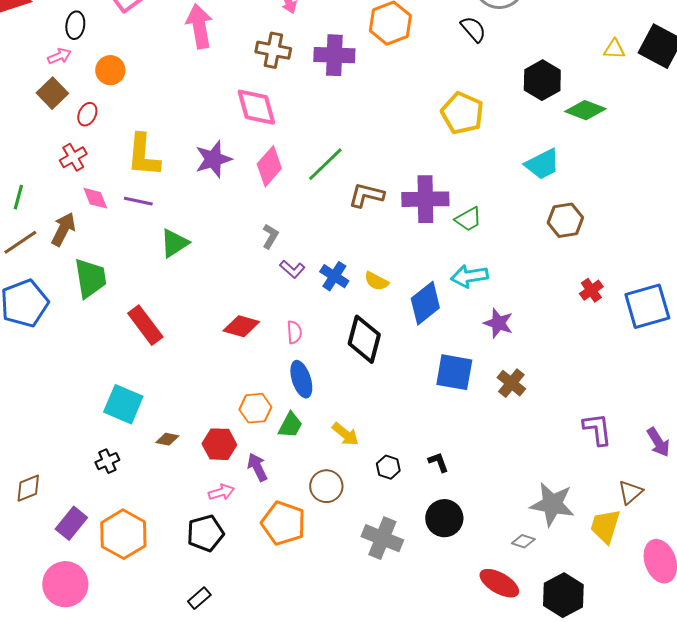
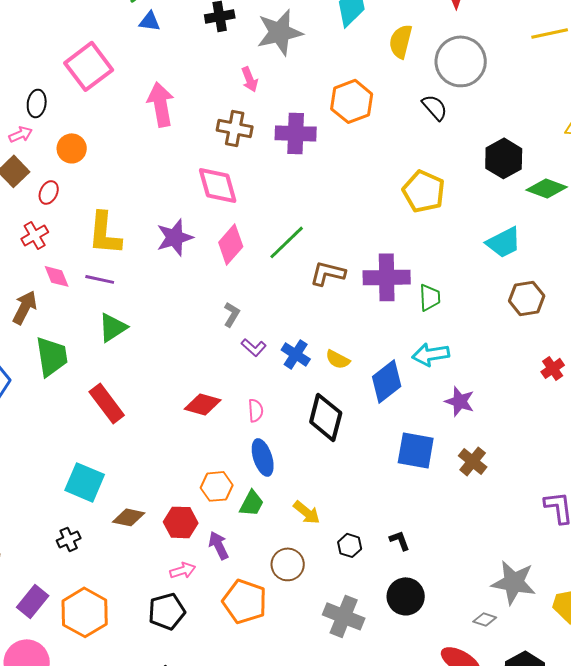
green trapezoid: (468, 219) -> (430, 297), turned -64
green triangle: (174, 243) -> (113, 327), moved
brown diamond: (167, 439) -> (129, 517), size x1.4

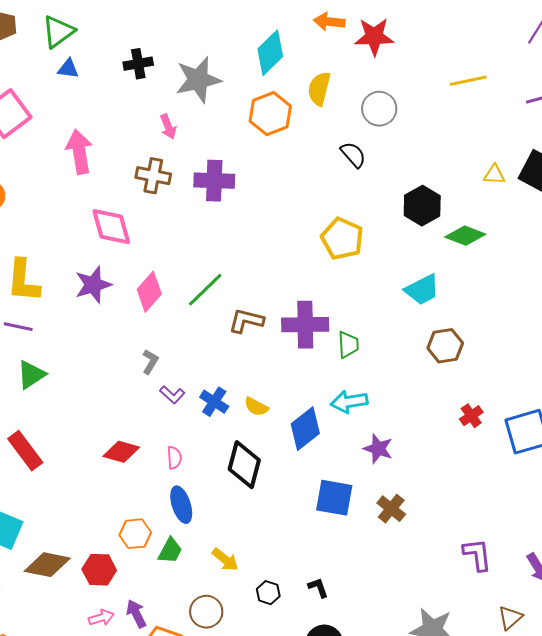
gray circle: (461, 61) -> (379, 109), size x0.7
orange hexagon: (352, 101) -> (270, 114), moved
pink diamond: (218, 185) -> (111, 227), moved
brown diamond: (129, 517) -> (47, 565), size x1.4
purple arrow: (219, 545) -> (136, 614), moved

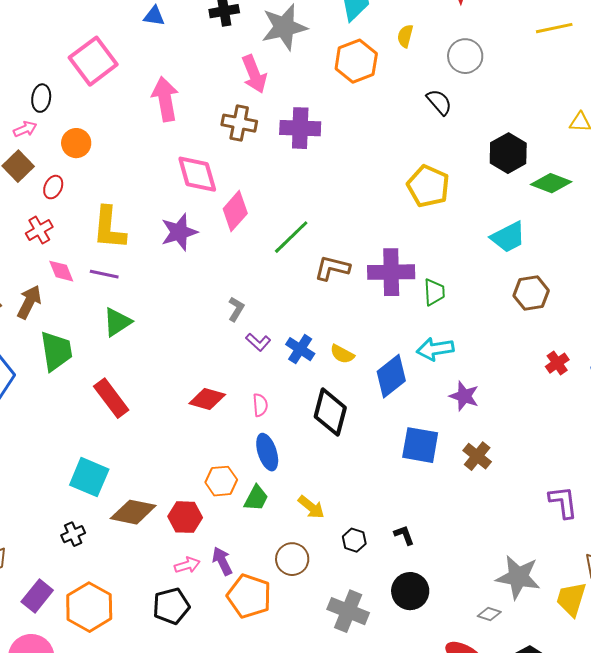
yellow semicircle: (319, 89) -> (405, 36), size x0.7
pink arrow: (168, 127) -> (254, 74), size x1.5
pink diamond: (149, 292) -> (235, 211), moved

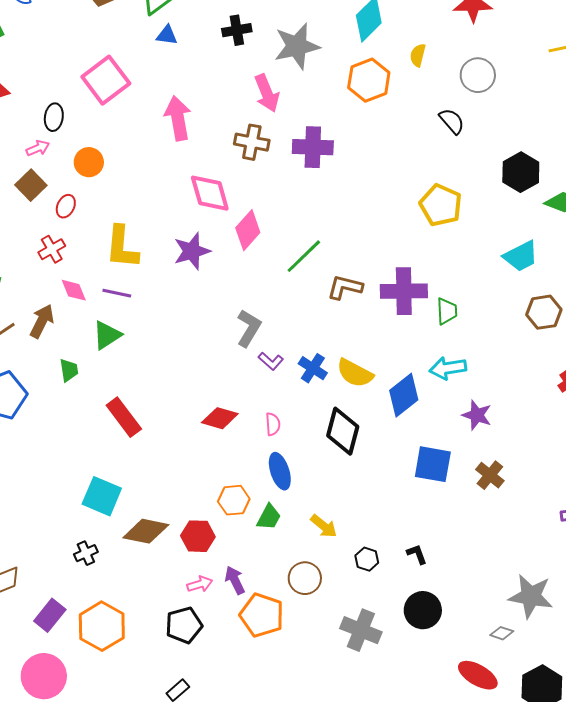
gray L-shape: (236, 309) -> (249, 328), size x1.5
green triangle: (117, 322) -> (107, 335), moved
green trapezoid: (56, 351) -> (69, 370), size x0.6
yellow semicircle: (342, 354) -> (355, 373), size x1.5

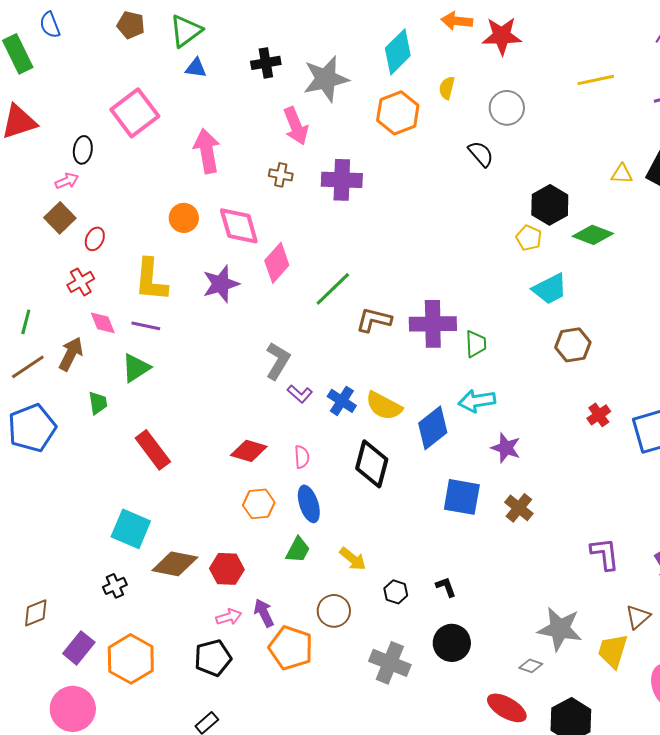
brown cross: (252, 142) -> (281, 175), size x0.7
orange circle: (89, 162) -> (184, 218), moved
yellow pentagon: (441, 205) -> (529, 238), moved, size x0.6
orange hexagon: (234, 500) -> (259, 504), moved

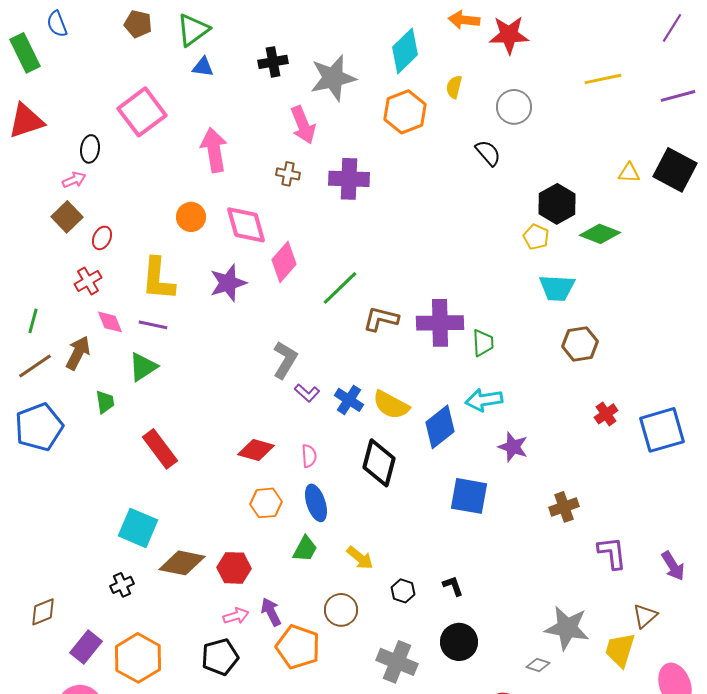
cyan trapezoid: (550, 289) -> (557, 288), turned 30
brown cross: (519, 508) -> (564, 507), moved, turned 32

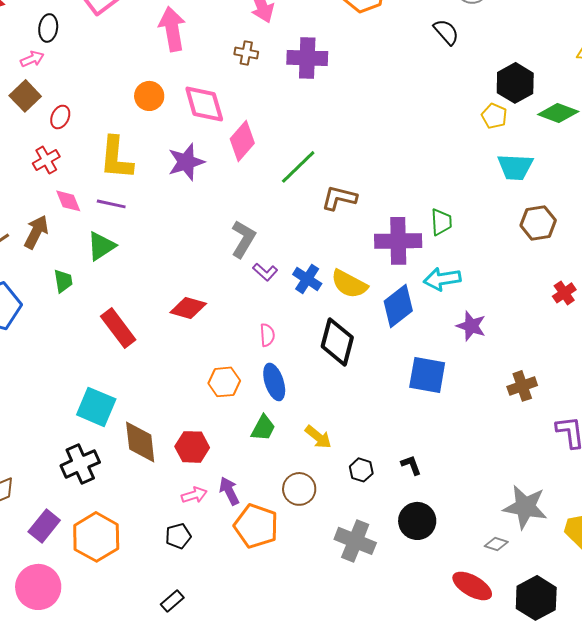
purple cross: (440, 323) -> (398, 241), moved
red diamond: (256, 450) -> (188, 308), moved
brown diamond: (182, 563) -> (140, 442), turned 72
black cross: (122, 585) -> (80, 464), size x1.6
black pentagon: (220, 657) -> (178, 536), size x0.7

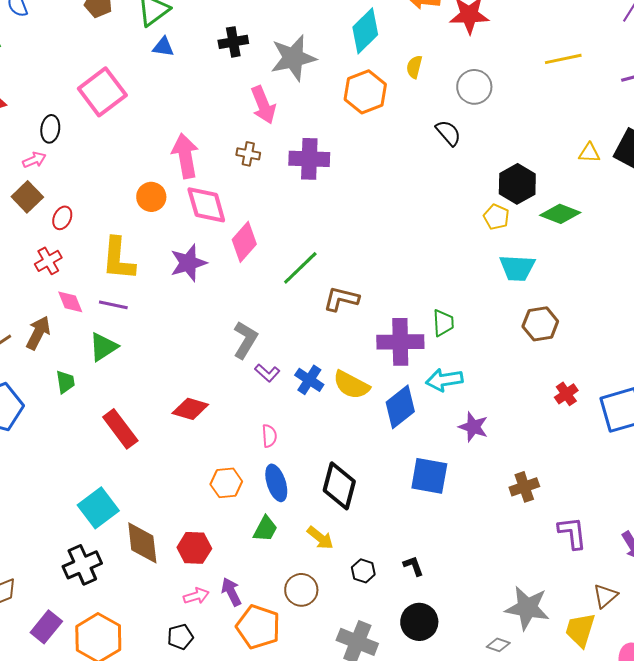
pink arrow: (172, 29) -> (185, 156), moved
black diamond: (337, 342) -> (339, 486), moved
cyan square: (96, 407) -> (98, 508), turned 30

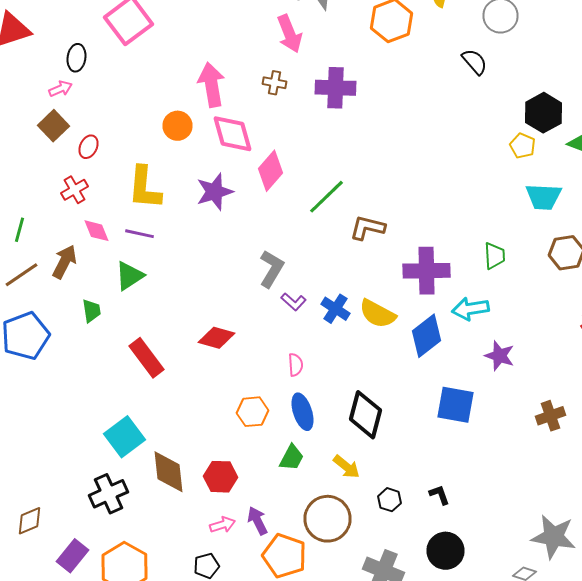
green trapezoid: (443, 323) -> (494, 256), moved
brown circle: (301, 590) -> (328, 519), size x1.4

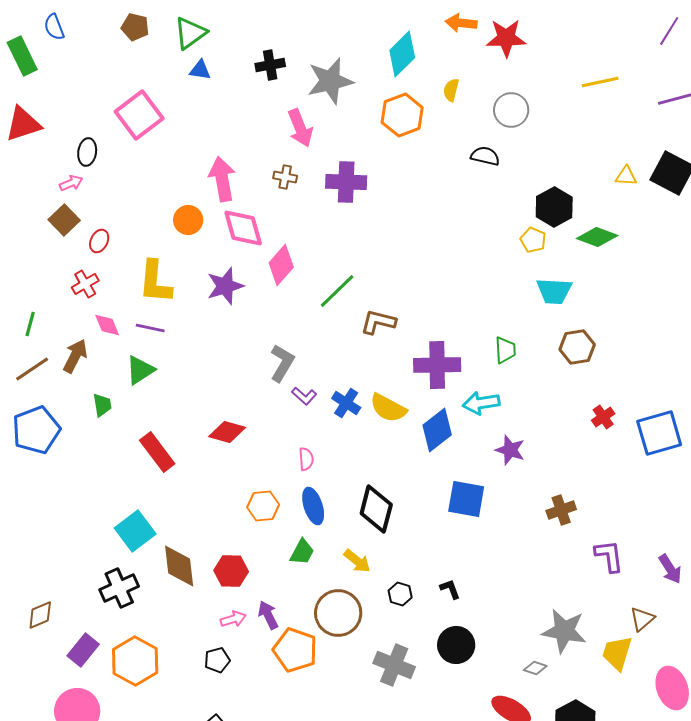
black semicircle: (474, 62) -> (485, 156), turned -36

